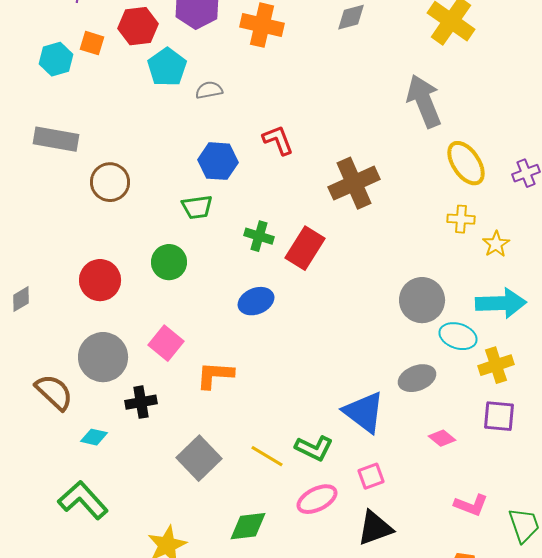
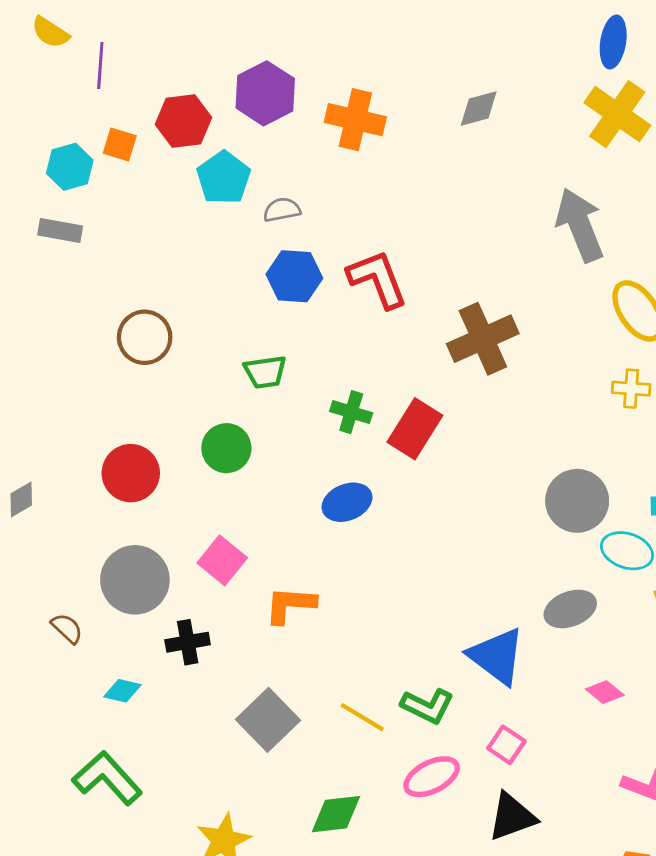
gray rectangle: (56, 139) -> (60, 231), moved, size x0.7
red L-shape: (278, 140) -> (378, 279), size x1.4
blue hexagon: (218, 161) -> (294, 276), moved
brown semicircle: (54, 392) -> (67, 628), size x0.6
pink square: (371, 476) -> (506, 745), turned -36

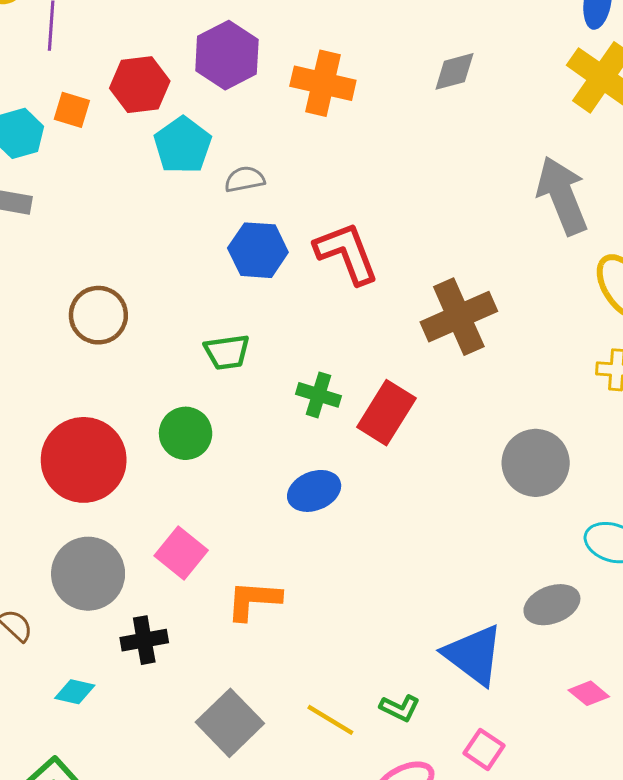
red circle: (131, 473) -> (84, 460), size x1.4
gray circle: (577, 501) -> (536, 463), moved
green L-shape: (427, 706) -> (400, 708), size x0.7

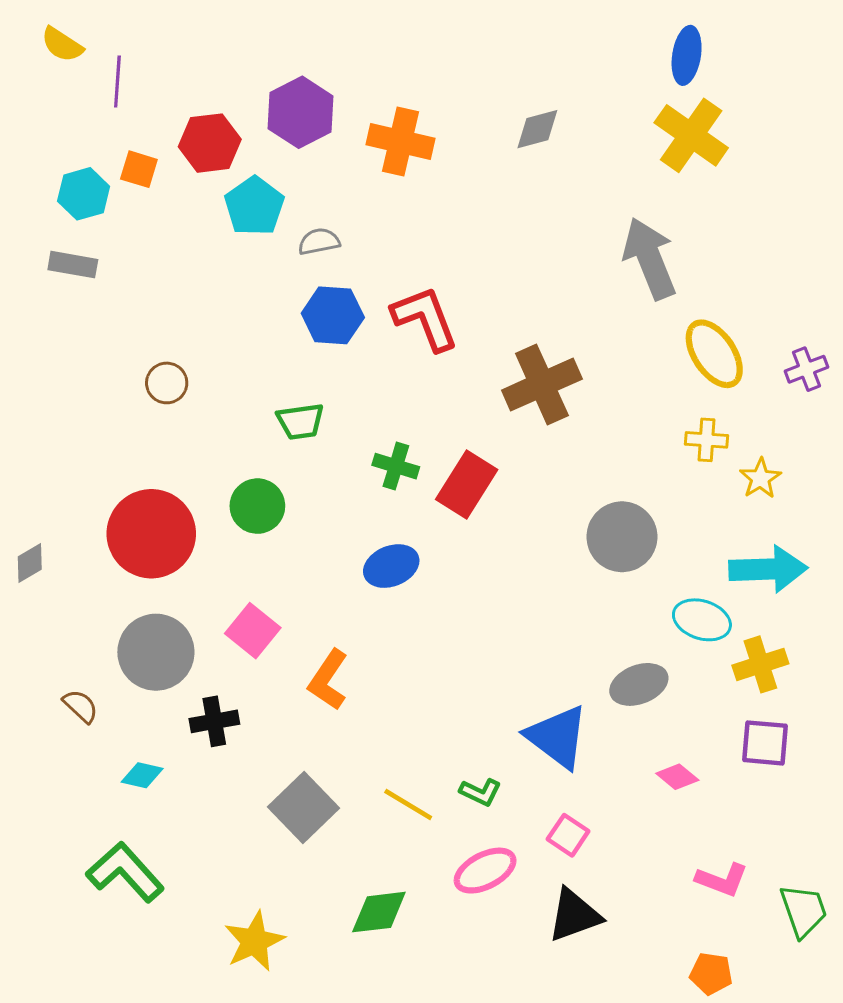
brown circle: (98, 315) -> (167, 383), size x0.7
orange L-shape: (254, 600) -> (328, 680), turned -60

